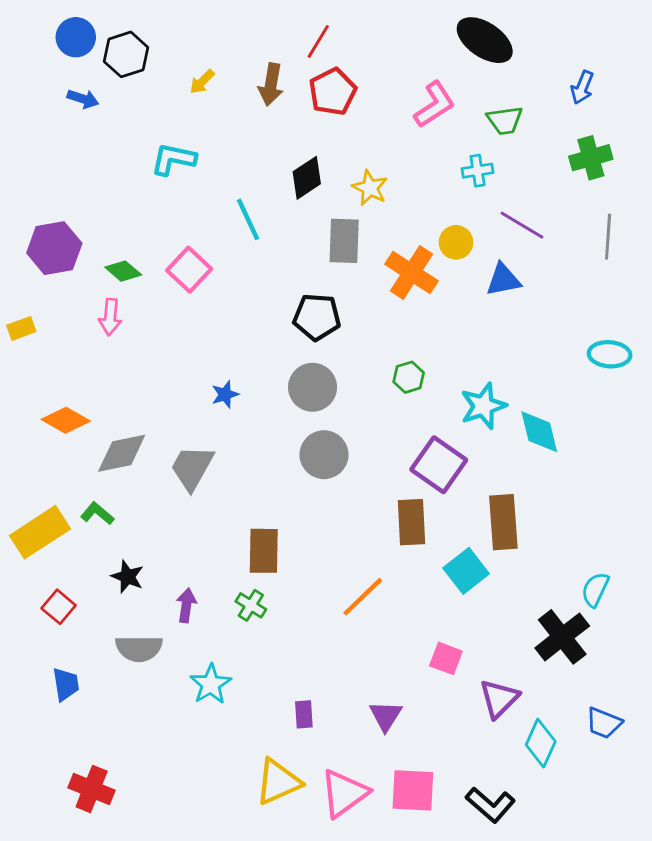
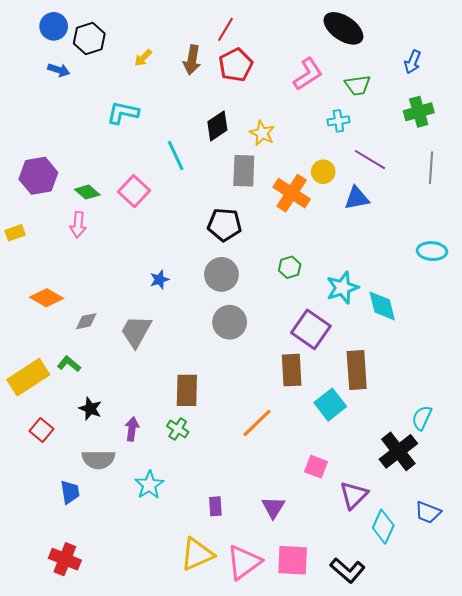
gray diamond: (122, 453) -> (86, 321), size x0.6
blue trapezoid: (66, 684) -> (70, 492), moved

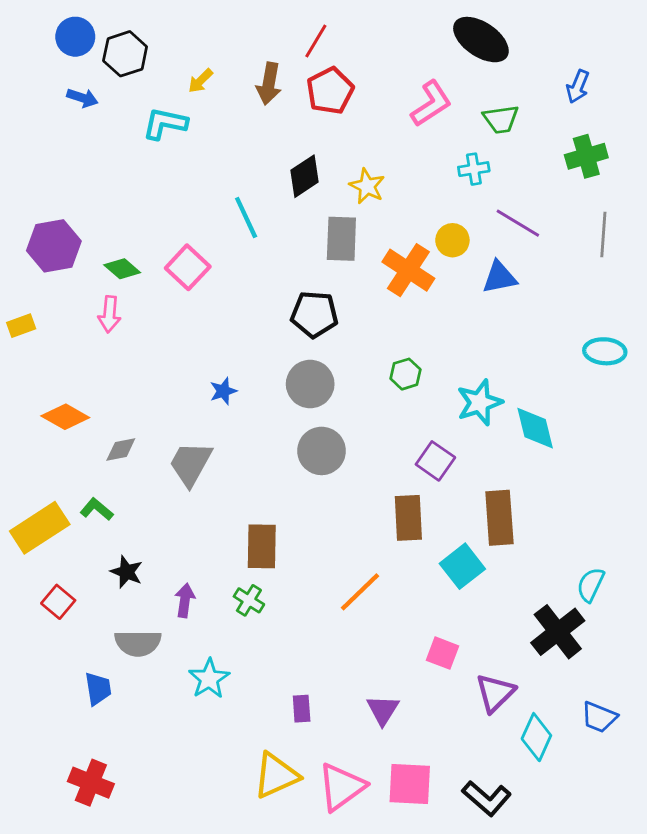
cyan L-shape: (123, 113) -> (165, 124), moved
purple square: (311, 329) -> (435, 461), size x0.7

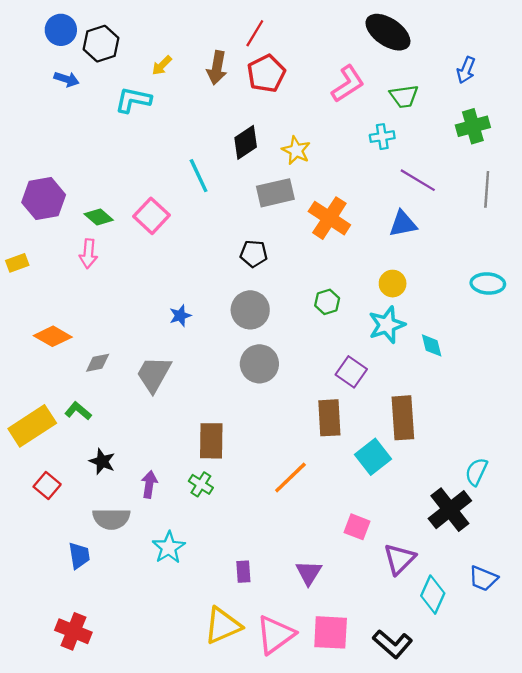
gray rectangle: (341, 239) -> (275, 193), turned 75
yellow circle: (452, 240) -> (393, 284), moved
black pentagon: (314, 314) -> (254, 254), size x0.7
cyan diamond: (535, 428) -> (432, 345), size x0.7

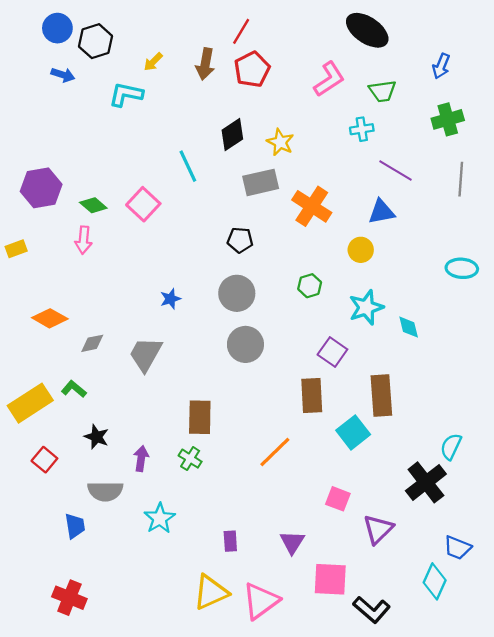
yellow circle: (393, 284) -> (361, 250), moved
cyan diamond: (433, 595) -> (435, 581), moved
pink square: (331, 632) -> (330, 579), moved

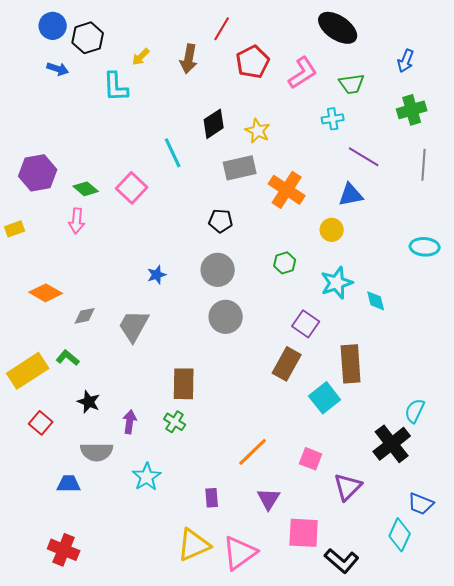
red pentagon: (252, 69) -> (253, 62), moved
cyan L-shape: (126, 94) -> (116, 87), turned -104
brown rectangle: (312, 395) -> (287, 364), turned 32
orange line: (275, 452) -> (253, 452), moved
blue trapezoid: (75, 526) -> (69, 484), turned -80

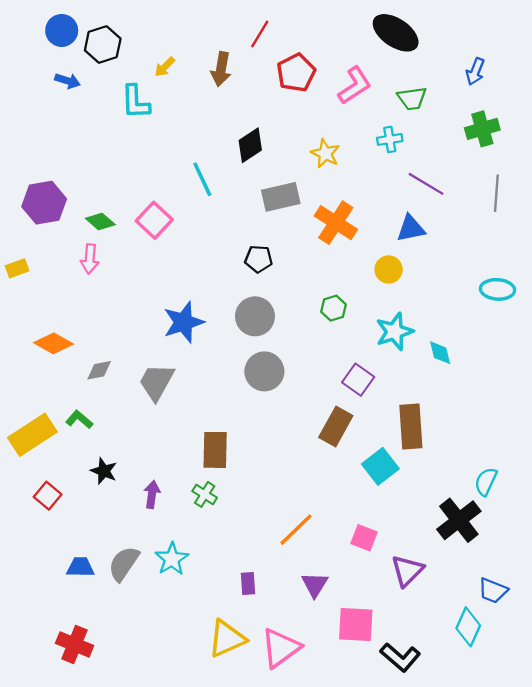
yellow star: (258, 131) -> (325, 153), moved
blue star: (157, 275) -> (184, 322), size x1.8
gray semicircle: (97, 452) -> (124, 564), moved, turned 124

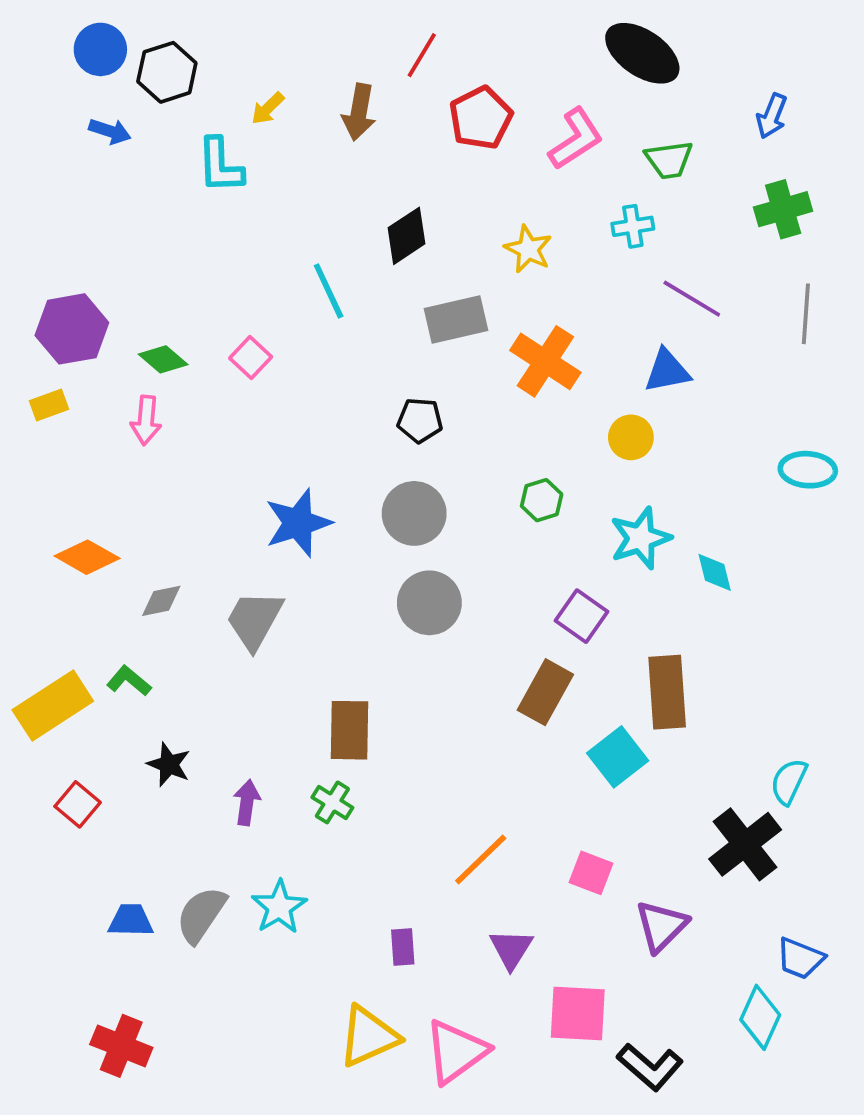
pink square: (154, 220) -> (251, 358), size x0.7
yellow rectangle: (17, 268) -> (49, 405), moved

